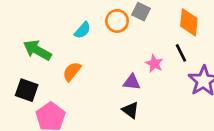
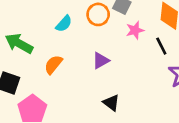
pink star: (154, 64) -> (135, 30), moved, turned 30
purple triangle: (132, 82) -> (101, 61), moved, turned -36

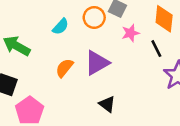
purple triangle: (101, 61) -> (97, 63), size x1.5
orange semicircle: (53, 65) -> (64, 68), moved

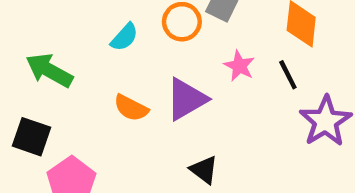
pink star: (130, 33) -> (239, 66), moved, turned -30
orange semicircle: (64, 68) -> (131, 108), turned -102

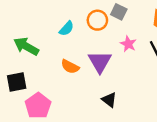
purple triangle: (186, 99) -> (100, 62), turned -30
black square: (32, 137) -> (17, 82), turned -30

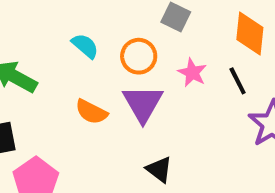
orange circle: (97, 20) -> (139, 56), moved
cyan semicircle: (67, 29) -> (85, 46), turned -91

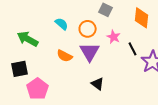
black line: (238, 81) -> (133, 49), moved

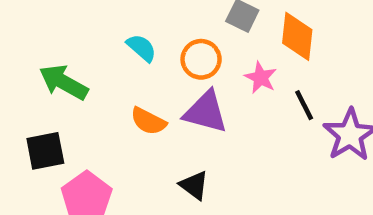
orange diamond: (142, 18) -> (297, 36), moved
purple triangle: (90, 52) -> (206, 112), turned -45
black triangle: (98, 84) -> (194, 185), moved

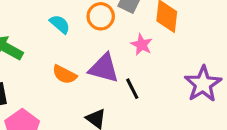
orange circle: (201, 59) -> (101, 16), moved
black line: (304, 105) -> (132, 89), moved

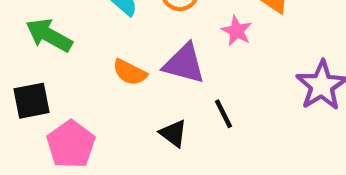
black line: (132, 89) -> (224, 114), moved

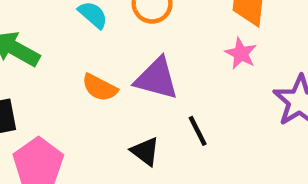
pink star: (237, 31) -> (241, 53), moved

